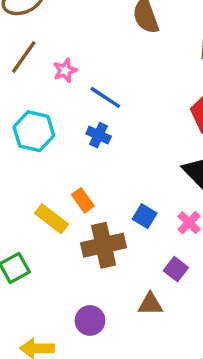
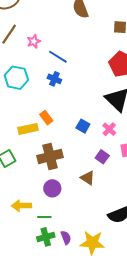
yellow rectangle: (51, 219) -> (28, 129), turned -48
brown cross: (104, 245) -> (50, 156), moved
brown triangle: (150, 304) -> (88, 178), turned 35

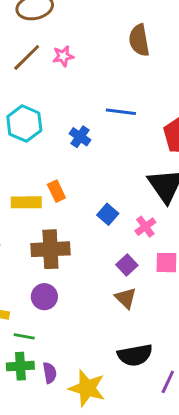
pink star: (34, 41) -> (63, 56), moved
blue line: (58, 57) -> (121, 112), moved, turned -36
brown triangle: (88, 178) -> (126, 298), moved

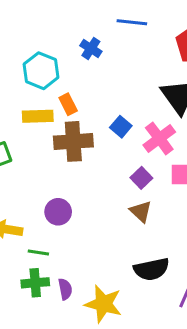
cyan hexagon: (24, 124) -> (41, 71), moved
pink cross: (145, 227) -> (159, 138), size x1.5
brown cross: (50, 249) -> (73, 141), moved

